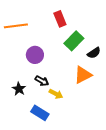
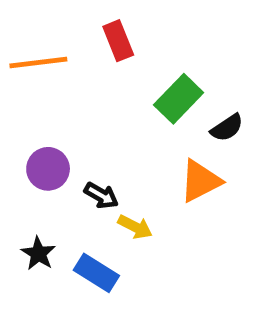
red rectangle: (60, 19) -> (118, 41), moved
purple circle: (35, 55) -> (48, 169), moved
black star: (19, 89) -> (38, 253), moved

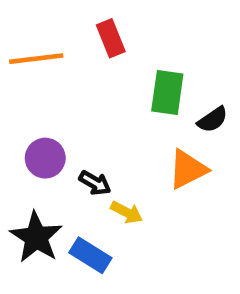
green rectangle: (179, 99) -> (167, 93), turned -36
black star: (38, 253) -> (36, 237), size x1.6

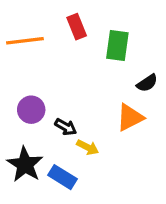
green rectangle: (167, 93) -> (117, 45), moved

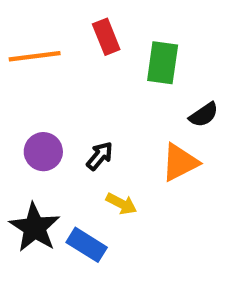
black arrow: (66, 127) -> (100, 156), moved, turned -80

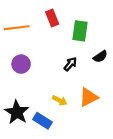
purple circle: (43, 152) -> (21, 64), moved
black arrow: (100, 156) -> (70, 64), moved
orange triangle: (180, 162) -> (89, 97), moved

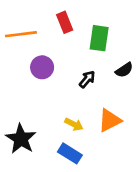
purple circle: (21, 64) -> (42, 67), moved
blue rectangle: (43, 121) -> (70, 153), moved

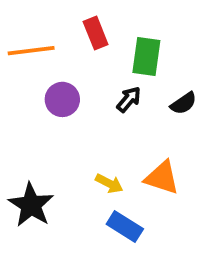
black arrow: (87, 79) -> (129, 99), moved
orange triangle: (110, 120) -> (162, 178), turned 45
blue rectangle: (70, 153) -> (125, 226), moved

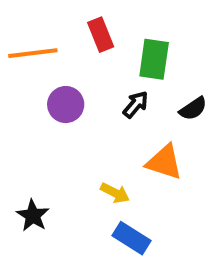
orange triangle: (162, 178) -> (164, 162), moved
black star: (31, 205) -> (33, 216), size x0.7

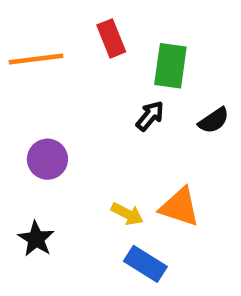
purple circle: (66, 105) -> (47, 159), moved
orange triangle: (164, 162) -> (180, 207), moved

